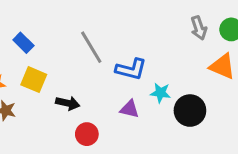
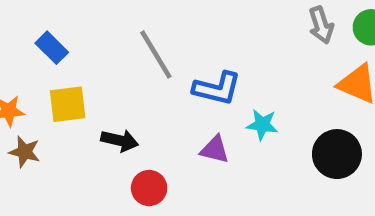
yellow square: (34, 80) -> (68, 104), turned -30
black circle: (190, 111) -> (337, 154), moved

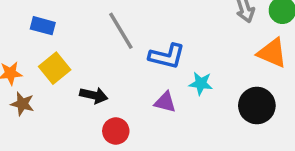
blue rectangle: (52, 48) -> (43, 26), turned -30
yellow square: (68, 104) -> (55, 68), turned -32

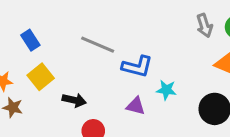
blue rectangle: (43, 26) -> (30, 40), turned 42
gray line: (121, 31) -> (98, 45), turned -36

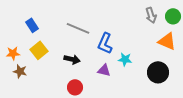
blue L-shape: (137, 67) -> (105, 43), turned 100
black arrow: (74, 100) -> (72, 59), moved

